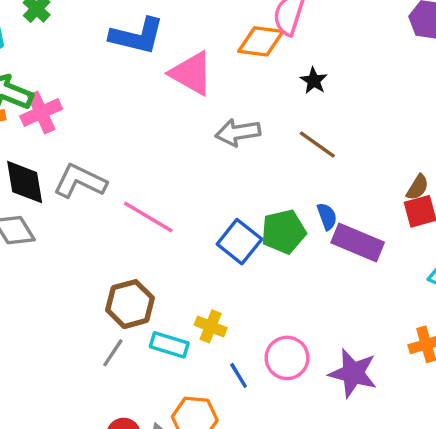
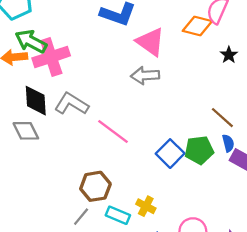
pink cross: (41, 112) -> (51, 57), size x1.4
gray arrow: (238, 132) -> (145, 75), moved
brown line: (317, 144) -> (222, 118), moved

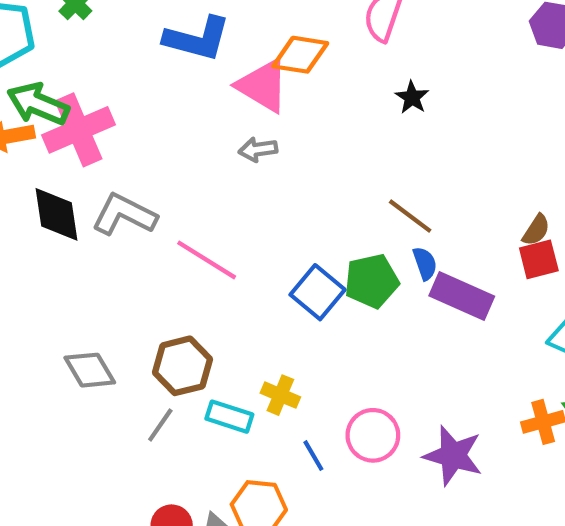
orange diamond: (197, 26) -> (300, 55), moved
gray arrow: (145, 75) -> (258, 150), size x0.7
gray diamond: (26, 131) -> (90, 370), moved

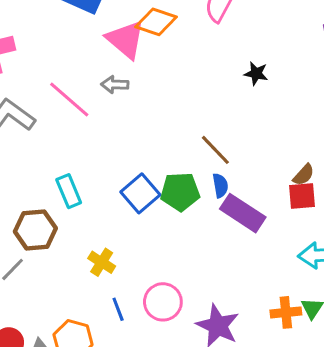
black star: (412, 97) -> (256, 74), moved, turned -30
pink line: (207, 260) -> (69, 100), moved
cyan rectangle: (229, 417) -> (69, 191), moved, turned 40

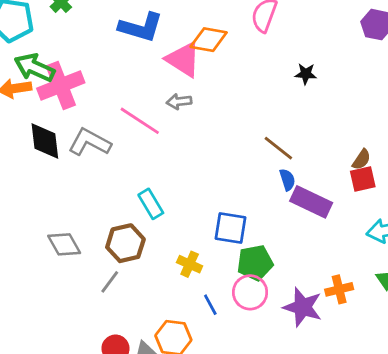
green pentagon: (180, 192) -> (255, 263), moved
blue square: (140, 193) -> (231, 228), moved, turned -32
orange cross: (286, 312) -> (339, 289), moved

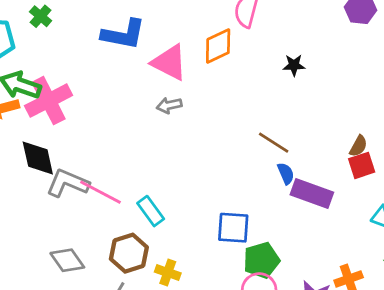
orange diamond: (209, 40) -> (218, 46), moved, turned -30
pink line: (140, 121) -> (100, 192), moved
gray L-shape: (90, 142) -> (68, 183), moved
yellow cross: (190, 264) -> (168, 273), moved

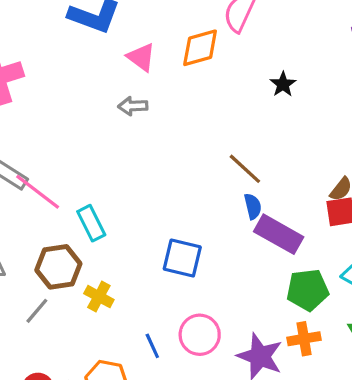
pink triangle: (169, 62) -> (141, 57), size x0.7
black star: (294, 65) -> (283, 84), turned 30
green pentagon: (261, 260) -> (308, 290), moved

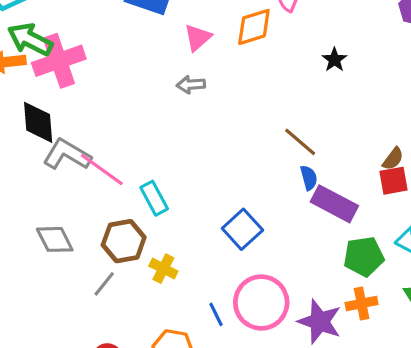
pink triangle: (141, 57) -> (198, 37), turned 44
blue square: (182, 258) -> (242, 229), turned 36
pink circle: (200, 335) -> (261, 302), size x1.4

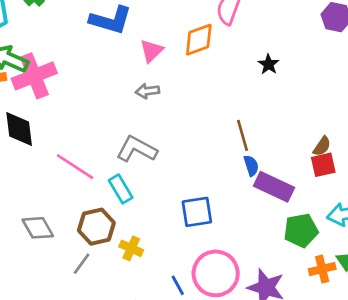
brown line: (300, 142) -> (243, 135), turned 36
gray L-shape: (67, 155) -> (137, 149), moved
blue square: (242, 229) -> (197, 212), turned 36
orange cross: (362, 304) -> (322, 269), moved

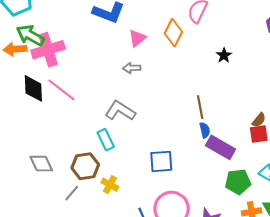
orange diamond: (199, 40) -> (173, 33), turned -48
pink line: (75, 167) -> (61, 90), moved

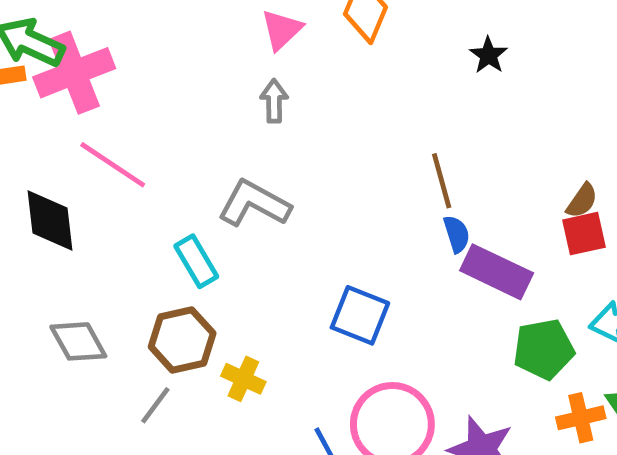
gray arrow: (132, 68) -> (274, 101), turned 96
black diamond: (33, 88) -> (50, 220), moved
cyan rectangle: (106, 140) -> (196, 261), moved
blue square: (161, 161) -> (360, 315), turned 30

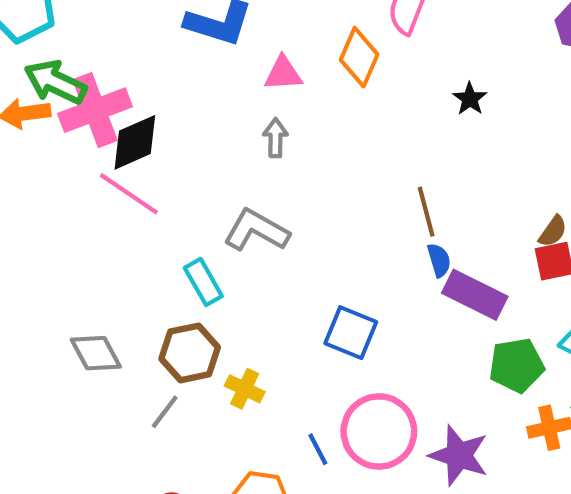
pink triangle: (282, 30) -> (283, 73), turned 39
black diamond: (50, 220) -> (135, 142), moved, turned 72

